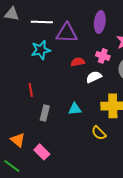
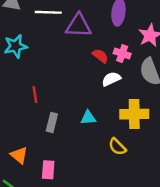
cyan star: (41, 50) -> (16, 46), moved
red semicircle: (78, 62) -> (100, 56), moved, turned 48
pink rectangle: (42, 152) -> (48, 170), turned 49

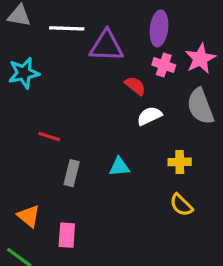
pink cross: (122, 53) -> (164, 65), moved
red line: (35, 95) -> (49, 137), turned -63
yellow cross: (134, 114) -> (180, 162), size x0.6
yellow semicircle: (117, 147) -> (181, 205), moved

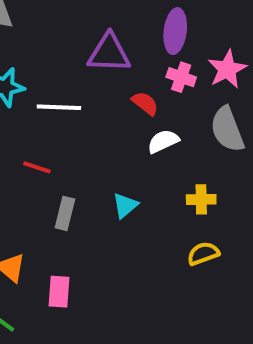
white line: (67, 28) -> (59, 107), moved
cyan triangle: (119, 167) -> (125, 205), turned -35
yellow semicircle: (181, 205) -> (203, 254), turned 115

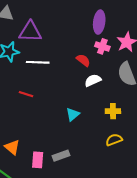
purple triangle: (109, 53) -> (30, 32), moved
gray rectangle: (65, 213) -> (61, 156), moved, turned 56

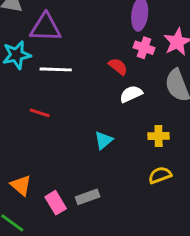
pink rectangle: (38, 160) -> (56, 203), turned -35

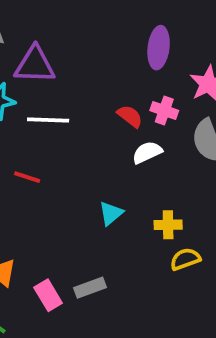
pink cross: (144, 48) -> (164, 110), moved
yellow cross: (159, 136) -> (168, 225), moved

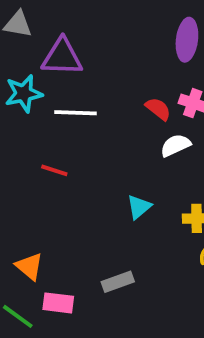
pink rectangle: (48, 295) -> (58, 303), moved, turned -52

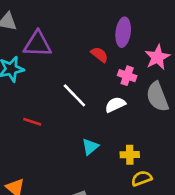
red semicircle: (158, 109) -> (99, 55), moved
white line: (75, 113) -> (74, 95), moved, turned 44

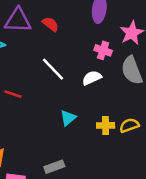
red semicircle: (99, 55) -> (51, 24), moved
yellow semicircle: (142, 178) -> (129, 125), moved

